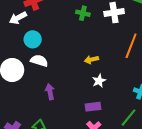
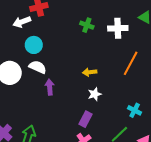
purple arrow: (50, 92) -> (50, 87), moved
purple rectangle: (93, 107) -> (85, 119), turned -63

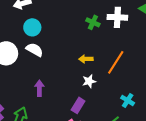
green cross: (87, 25) -> (93, 22), moved
orange line: (131, 63) -> (116, 62), moved
purple arrow: (50, 87) -> (39, 88), moved

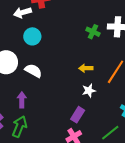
white semicircle: (34, 50) -> (33, 71), moved
purple arrow: (39, 88) -> (22, 100), moved

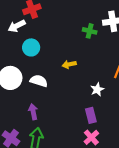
yellow arrow: (86, 68) -> (69, 64), moved
purple rectangle: (78, 115) -> (91, 115), turned -35

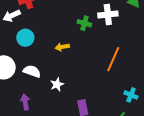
yellow arrow: (69, 64) -> (62, 47), moved
white star: (97, 89) -> (57, 84), moved

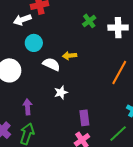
green cross: (84, 23) -> (89, 21), moved, turned 32
white semicircle: (32, 71) -> (51, 64), moved

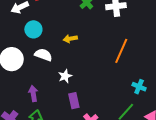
white semicircle: (51, 64) -> (43, 55), moved
purple rectangle: (84, 118) -> (74, 101), moved

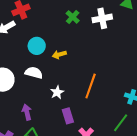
cyan circle: (33, 29) -> (37, 46), moved
orange line: (121, 51) -> (91, 86), moved

